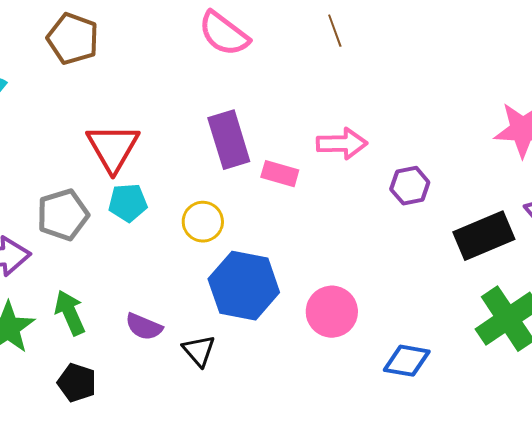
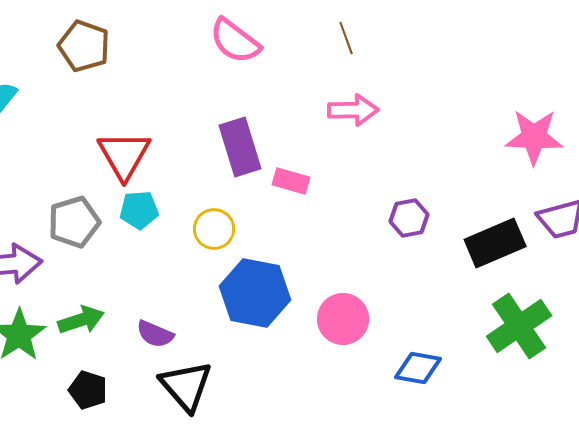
pink arrow: (342, 144) -> (353, 110), moved
purple hexagon: (410, 186) -> (409, 218), moved
green arrow: (70, 313) -> (81, 320), turned 96
black triangle: (199, 351) -> (186, 386), moved, size x1.6

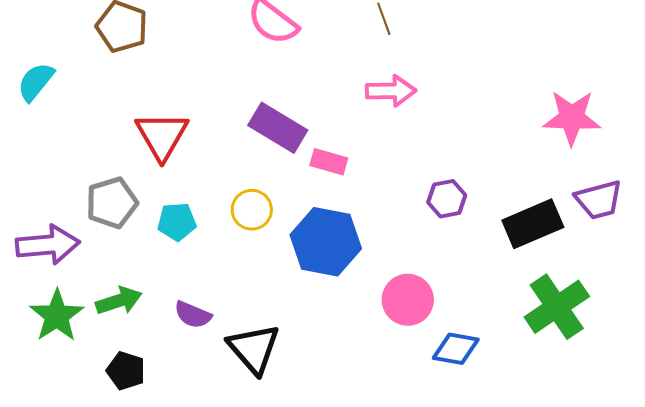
purple rectangle: (240, 147) -> (278, 128), turned -42
cyan pentagon: (139, 210) -> (177, 222), moved
blue hexagon: (255, 293) -> (326, 242), moved
pink circle: (343, 319) -> (408, 300), moved
black triangle: (186, 386) -> (254, 349), moved

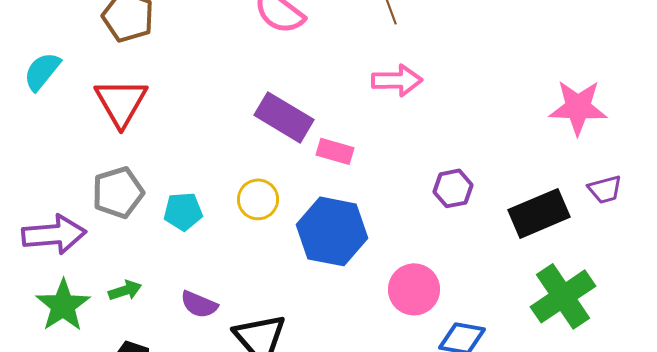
red triangle: (162, 136) -> (121, 102), moved
purple trapezoid: (599, 200) -> (605, 189), size x0.7
green arrow: (119, 301) -> (125, 290), size x0.7

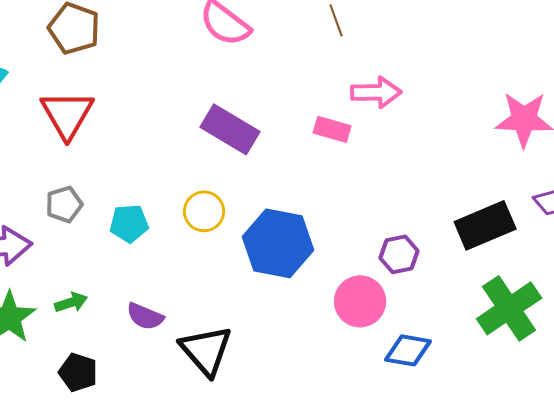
pink arrow: (397, 80) -> (376, 92), moved
pink rectangle: (335, 151) -> (332, 129), moved
purple hexagon: (453, 188) -> (399, 254), moved
gray pentagon: (118, 192) -> (64, 204), size x0.7

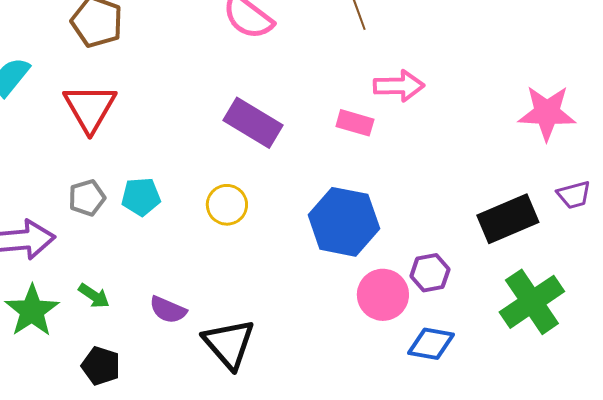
cyan pentagon: (129, 223) -> (141, 197), moved
blue hexagon: (278, 243) -> (344, 222), moved
purple hexagon: (399, 254) -> (430, 273), moved
green arrow: (71, 302) -> (94, 296), turned 52

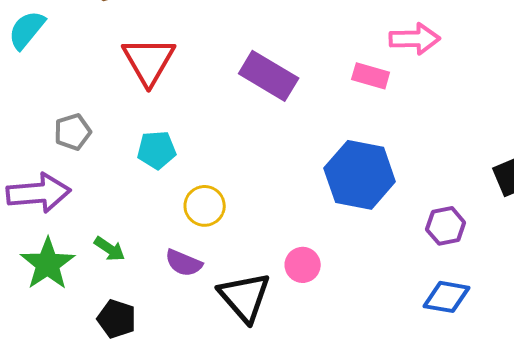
red triangle: (90, 108) -> (149, 61), moved
gray pentagon: (87, 198) -> (73, 132), moved
yellow circle: (227, 205) -> (205, 206), moved
pink circle: (383, 295) -> (303, 265), moved, size x0.7

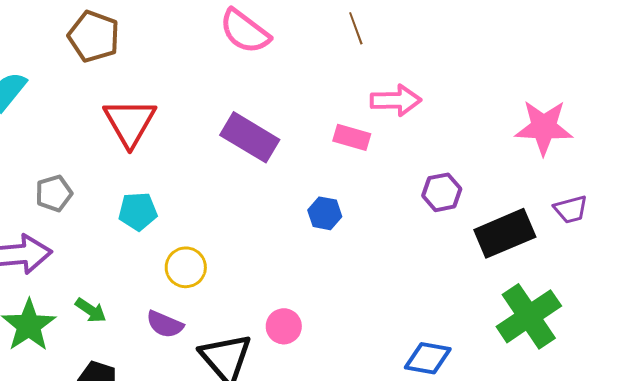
blue hexagon: (360, 175) -> (325, 213), moved, size x0.5
purple hexagon: (446, 226) -> (442, 192), moved

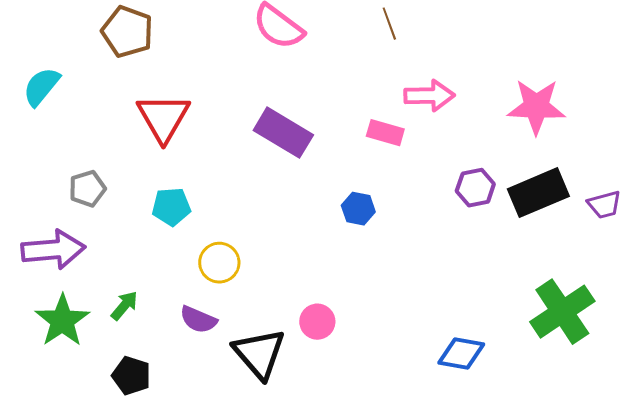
pink star: (544, 127) -> (536, 107), moved
black rectangle: (505, 233) -> (538, 193), moved
green arrow: (91, 310) -> (124, 306), turned -84

